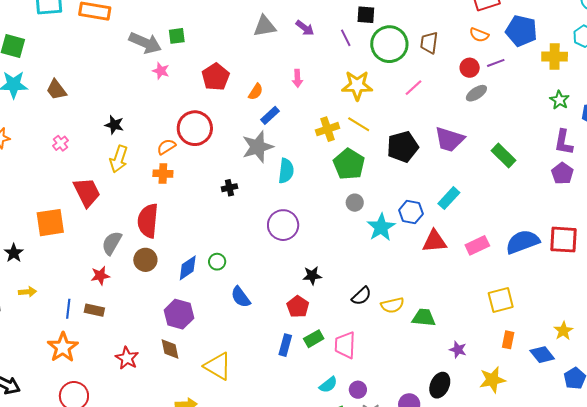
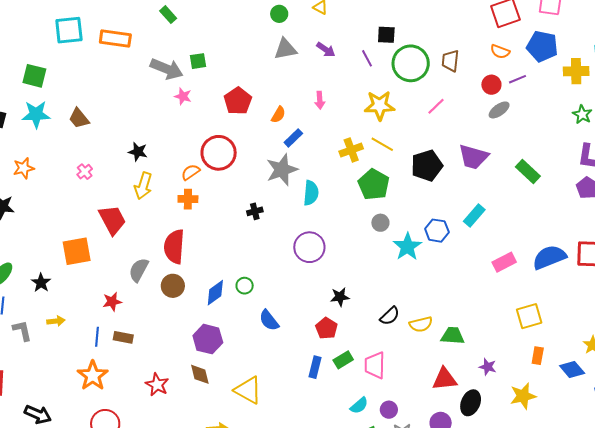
red triangle: (434, 241) -> (445, 379), moved
red star: (100, 276) -> (112, 302), moved

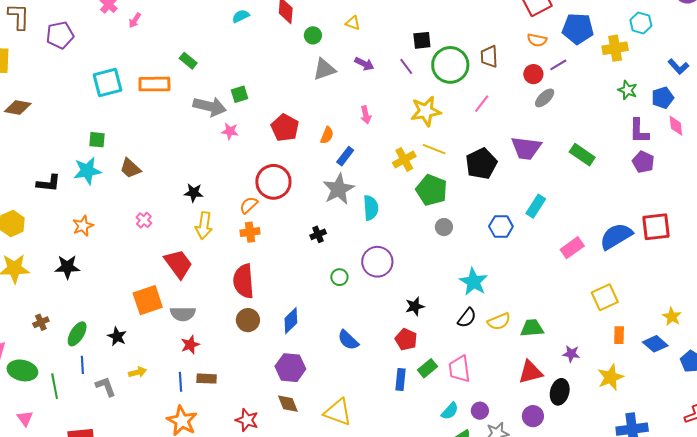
green rectangle: (168, 15) -> (188, 61), moved
green square: (34, 76) -> (97, 140), moved, size x0.7
cyan star: (407, 247) -> (474, 282), moved
gray semicircle: (139, 270) -> (183, 314), moved, turned -110
green circle: (245, 286) -> (339, 277), moved

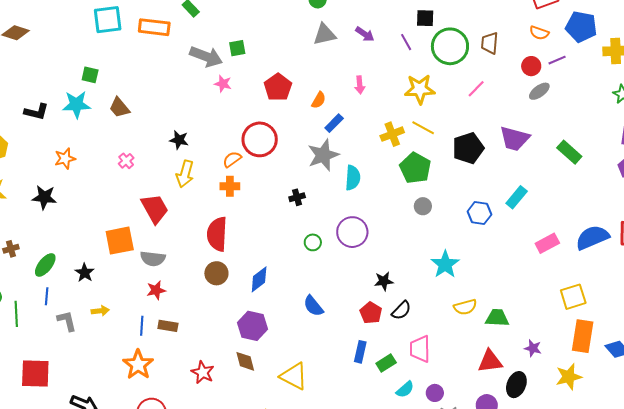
black semicircle: (467, 318) -> (401, 310), moved
orange rectangle: (619, 335) -> (583, 336), size x1.8
green rectangle: (427, 368) -> (386, 363), moved

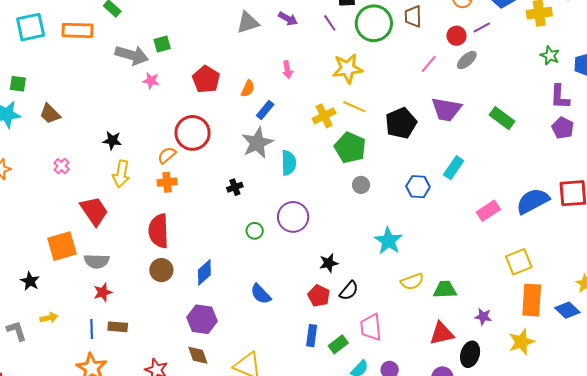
pink line: (476, 89) -> (429, 64), moved

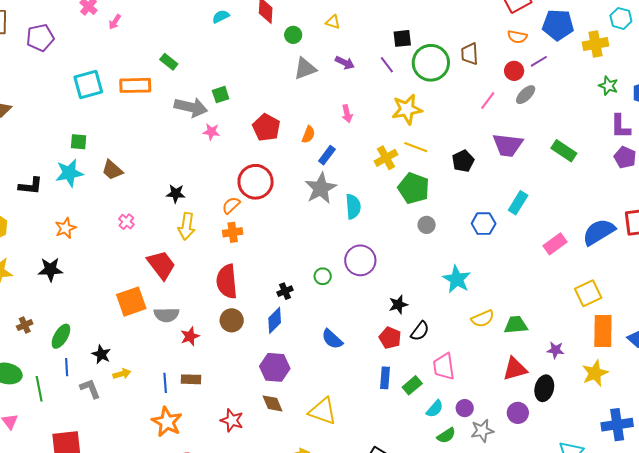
black pentagon: (401, 123) -> (463, 161), size x0.7
black cross: (235, 187) -> (285, 291), moved
black star: (30, 281) -> (101, 354), moved
red star: (103, 292) -> (190, 336), moved

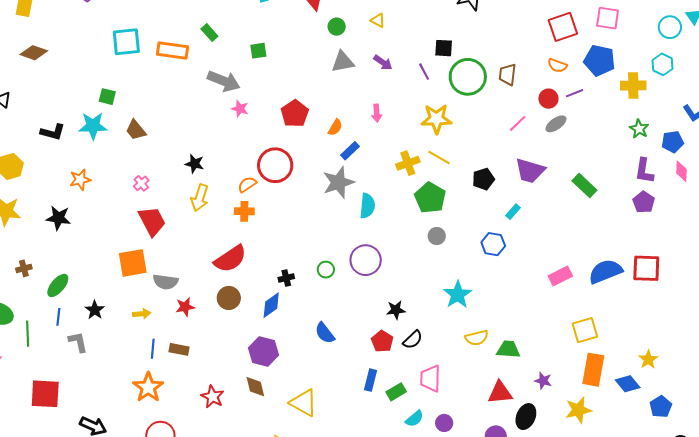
green square: (221, 95) -> (258, 51), moved
cyan rectangle: (518, 203) -> (513, 212), moved, size x0.7
red trapezoid: (161, 265) -> (152, 221), moved
red semicircle: (227, 281) -> (230, 259), turned -128
yellow arrow: (122, 374) -> (142, 314), moved

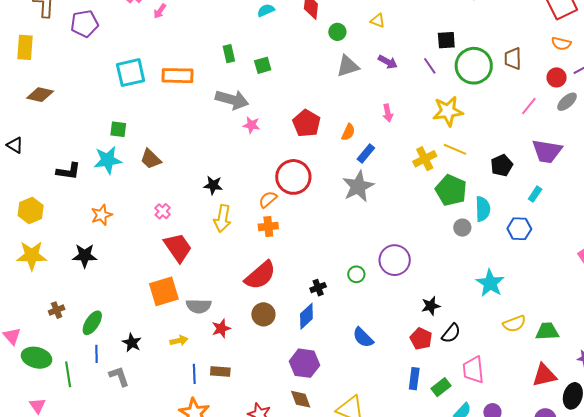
green rectangle: (209, 33) -> (229, 54), moved, turned 36
cyan semicircle: (367, 206) -> (483, 209), moved

